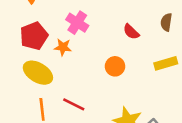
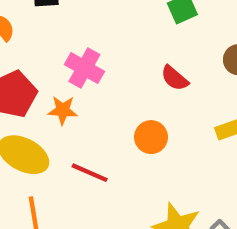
red line: (74, 104) -> (90, 173), moved

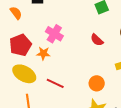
orange circle: (151, 137) -> (97, 83), moved

